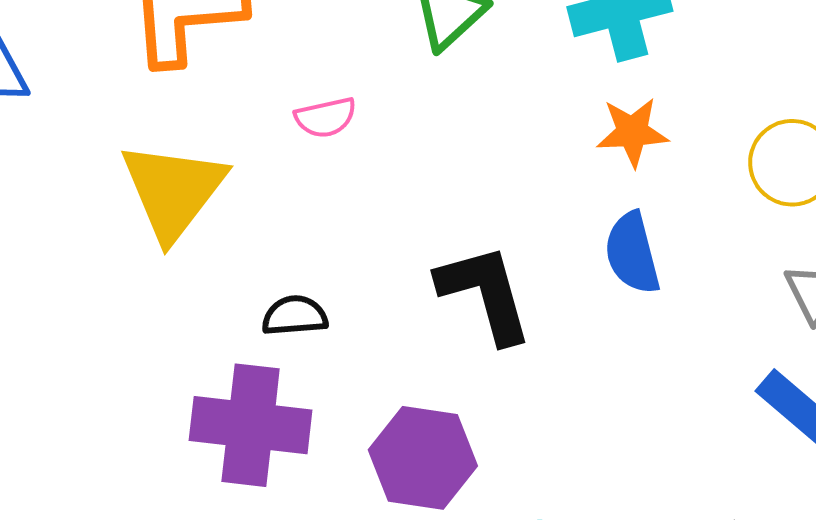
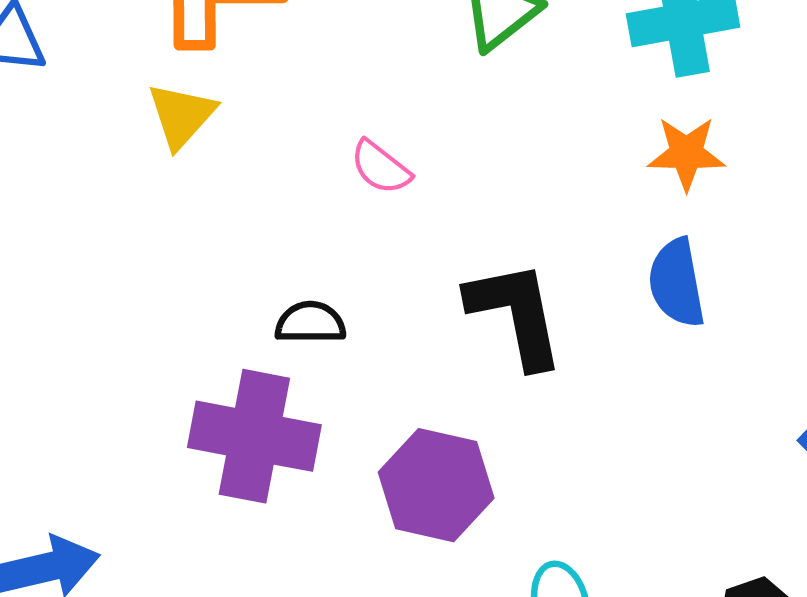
pink semicircle: (326, 117) -> (381, 167), moved, turned 46
yellow triangle: (173, 191) -> (181, 115), moved, size x0.6

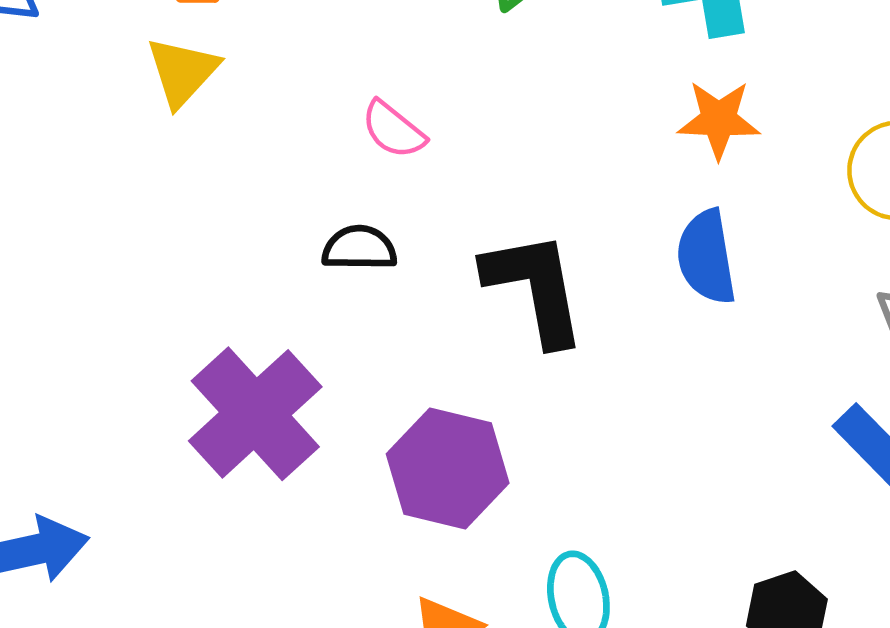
black semicircle: (310, 323) -> (359, 248), moved
purple cross: (254, 436) -> (255, 414), turned 36

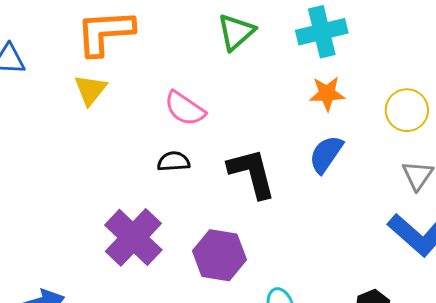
pink semicircle: (393, 130) -> (185, 109), size x1.4
blue semicircle: (706, 257) -> (326, 154), turned 48

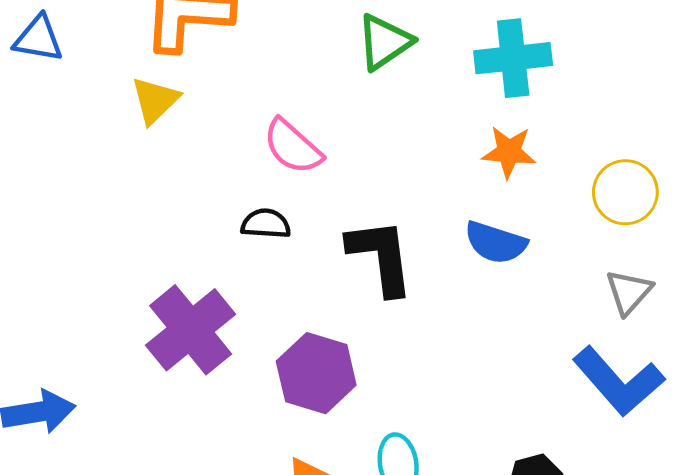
blue semicircle: (326, 154) -> (496, 243), turned -114

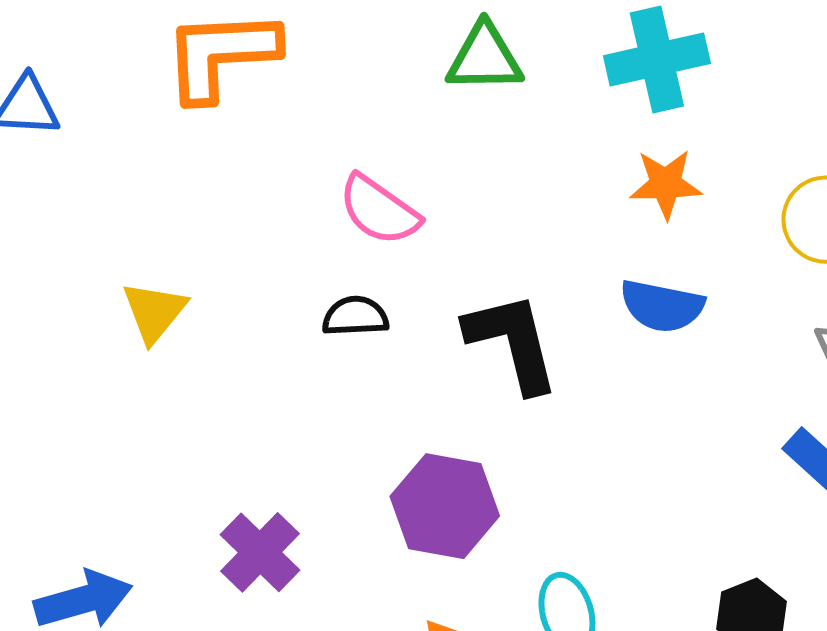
green triangle: (385, 42) -> (485, 58), turned 40
yellow triangle: (155, 100) -> (154, 312), moved
purple cross: (191, 330) -> (260, 552), moved, size x0.7

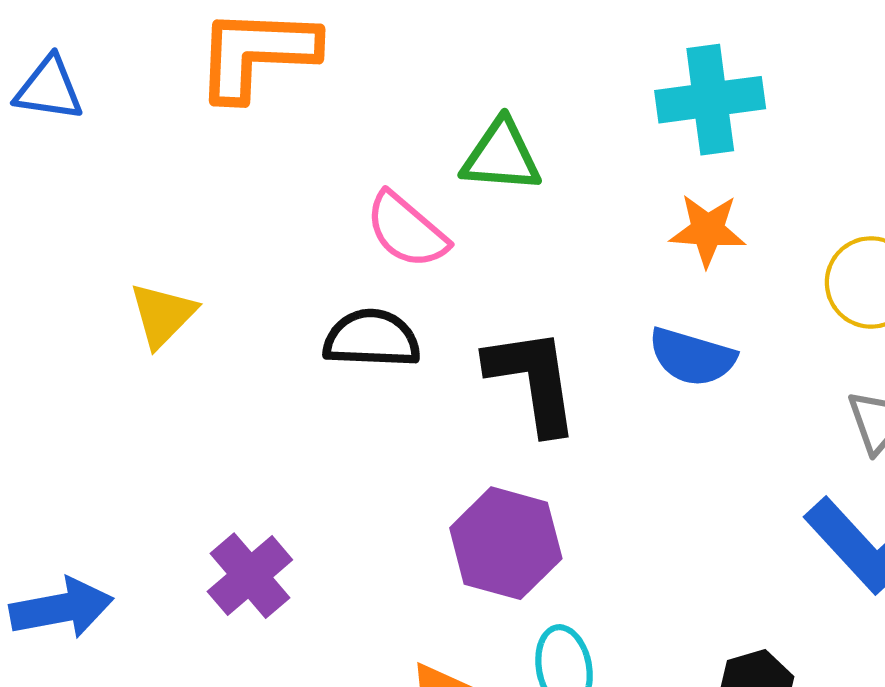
green triangle: (485, 58) -> (501, 156), moved
black semicircle: (355, 316) -> (372, 339), size x1.4
purple hexagon: (445, 506) -> (506, 543), moved

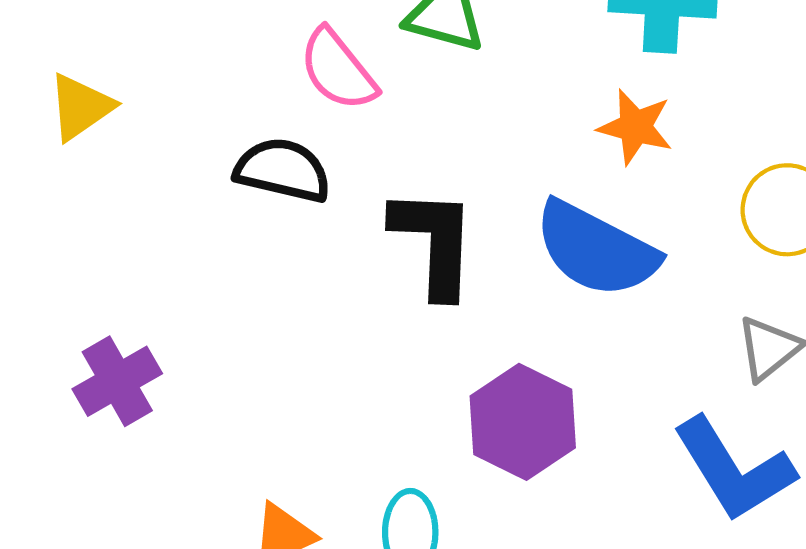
blue semicircle: (692, 357) -> (596, 249), size x1.5
purple hexagon: (506, 543) -> (523, 422), moved

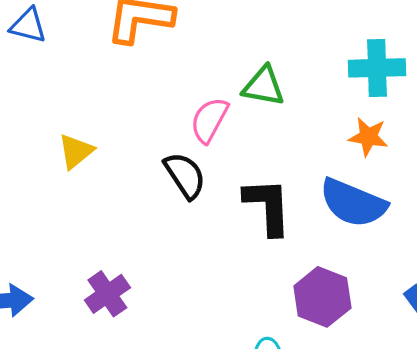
pink semicircle: (338, 70) -> (209, 120), turned 72
black semicircle: (283, 170) -> (185, 175), turned 48

